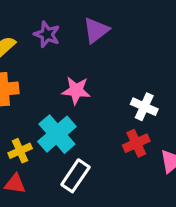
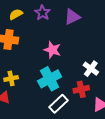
cyan cross: (57, 134) -> (50, 79), moved
white rectangle: (75, 176) -> (59, 104), moved

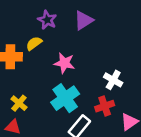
yellow semicircle: (16, 14) -> (34, 43), moved
yellow cross: (11, 78) -> (19, 103), turned -32

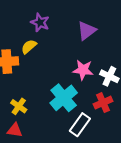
purple triangle: (83, 20) -> (87, 31), moved
pink star: (64, 63) -> (83, 70), moved

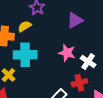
cyan cross: (64, 98) -> (25, 55), moved, turned 30

